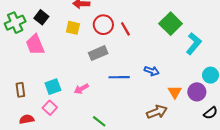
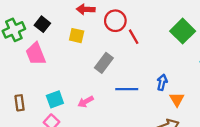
red circle: (103, 25) -> (115, 21), moved
gray rectangle: (98, 53) -> (104, 63), turned -30
blue arrow: (152, 71) -> (162, 82), turned -96
orange triangle: (175, 92) -> (177, 99), moved

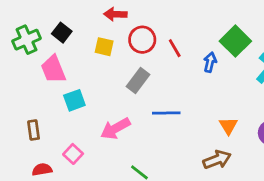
red circle: (115, 21) -> (142, 40), moved
blue arrow: (162, 82) -> (210, 62), moved
cyan square: (55, 99) -> (74, 100), moved
pink arrow: (86, 102) -> (115, 129), size x1.5

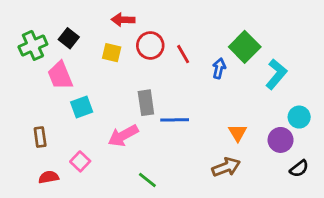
gray rectangle: (138, 81) -> (146, 103), moved, turned -45

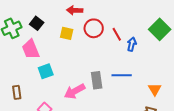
blue arrow: (219, 68) -> (132, 44), moved
gray rectangle: (146, 103) -> (97, 80), moved
blue line: (175, 120) -> (122, 75), moved

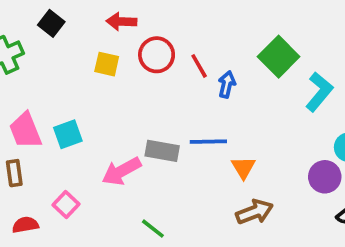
black square: (37, 23) -> (51, 23), moved
pink trapezoid: (31, 49) -> (25, 131), moved
gray rectangle: (97, 80) -> (162, 151), turned -72
orange triangle: (155, 89) -> (243, 168), moved

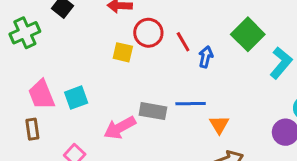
yellow square: (107, 64) -> (123, 52), moved

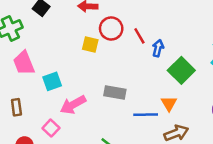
green square: (248, 34) -> (181, 70), moved
pink trapezoid: (41, 95) -> (24, 63), moved
blue line: (191, 104) -> (146, 115), moved
pink arrow: (120, 128) -> (73, 105), moved

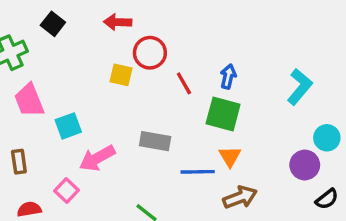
red line: (139, 36) -> (184, 83), moved
blue arrow: (158, 48) -> (228, 77), moved
green square: (181, 70) -> (223, 114), moved, turned -30

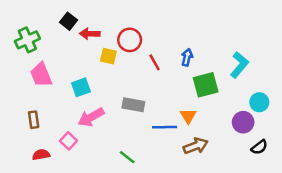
red arrow: (118, 22) -> (90, 34), moved
black square: (53, 24) -> (69, 21), moved
green square: (223, 114) -> (206, 85), moved, turned -30
cyan square: (68, 126) -> (81, 87), moved

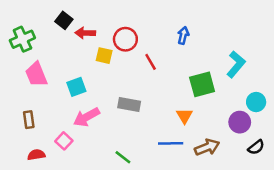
blue arrow: (187, 57) -> (183, 35), moved
blue line: (165, 127) -> (171, 143), moved
brown arrow: (196, 146) -> (207, 147), moved

